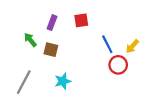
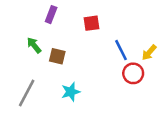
purple rectangle: (52, 23) -> (51, 15), moved

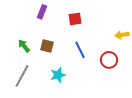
green arrow: (34, 45) -> (24, 46), moved
blue line: (121, 50) -> (80, 50), moved
yellow arrow: (149, 53) -> (122, 35), moved, turned 40

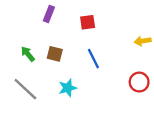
red circle: (109, 60) -> (139, 82), moved
gray line: (22, 76) -> (25, 89), turned -75

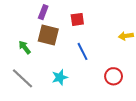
brown square: (55, 54) -> (48, 35), moved, size x1.5
red circle: (139, 82) -> (114, 76), moved

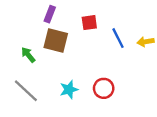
blue line: (82, 51) -> (118, 38), moved
red circle: (114, 76) -> (104, 88), moved

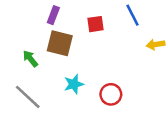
blue line: (118, 38) -> (133, 15), moved
cyan star: (69, 90) -> (74, 84), moved

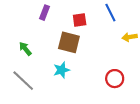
brown square: (60, 43) -> (69, 42), moved
red circle: (111, 94) -> (115, 79), moved

